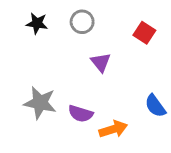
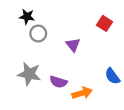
gray circle: (82, 22) -> (38, 33), moved

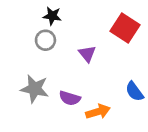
black star: (27, 17) -> (52, 16), moved
red square: (104, 23) -> (125, 28), size x1.5

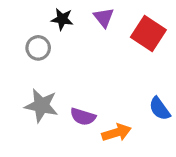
gray circle: (45, 40) -> (38, 48), moved
purple triangle: (87, 54) -> (104, 18), moved

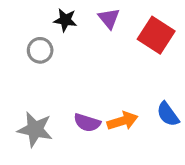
gray star: (41, 105) -> (35, 129), moved
orange arrow: (116, 133) -> (122, 121), moved

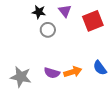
red square: (156, 35) -> (93, 21), turned 35
gray circle: (40, 50) -> (48, 30), moved

